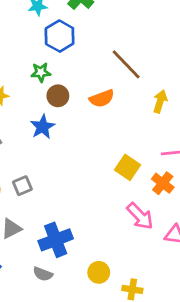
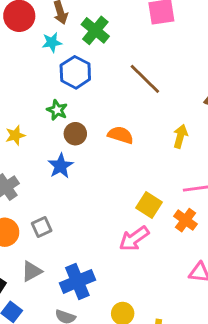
brown line: (126, 64) -> (145, 79), moved
green star: (41, 72) -> (57, 110), turned 30
orange semicircle: (102, 98) -> (121, 135), turned -140
pink arrow: (140, 216) -> (134, 239), moved, turned 100

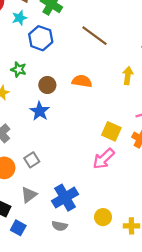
green star: (57, 110) -> (19, 70), moved

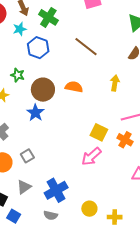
brown circle: (47, 85) -> (43, 90), size x1.5

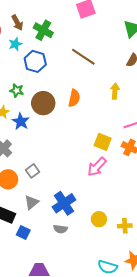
orange semicircle: (74, 87) -> (74, 98), turned 96
blue star: (35, 113) -> (21, 121), moved

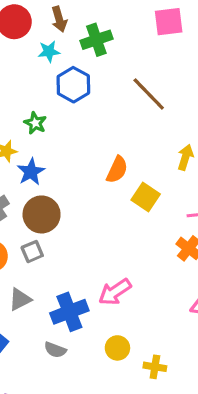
green cross: (43, 30) -> (96, 40), turned 30
orange semicircle: (74, 98) -> (117, 170), moved
brown circle: (43, 103) -> (42, 214), moved
yellow square: (103, 142) -> (146, 197), moved
pink arrow: (97, 167) -> (115, 292), moved

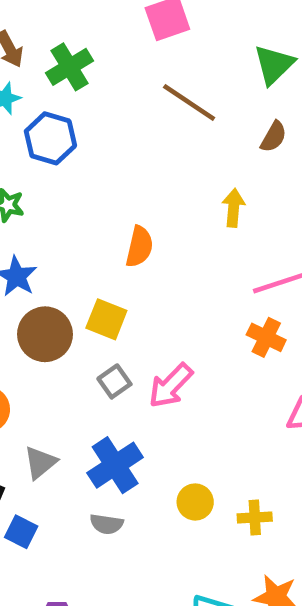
brown line: (149, 94) -> (189, 103), moved
yellow square: (146, 197) -> (106, 319), moved
gray square: (32, 252) -> (114, 381), moved
pink arrow: (115, 292) -> (171, 386), moved

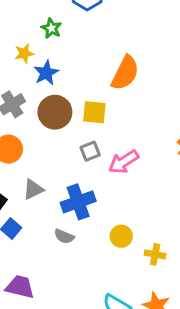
orange semicircle: (139, 247) -> (125, 73), size x1.4
yellow square: (106, 319) -> (94, 112), turned -30

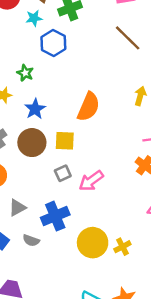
blue star: (46, 73) -> (35, 109), moved
gray semicircle: (64, 236) -> (31, 240), moved
yellow circle: (121, 236) -> (93, 243), size x1.6
yellow cross: (155, 254) -> (122, 247), moved, turned -35

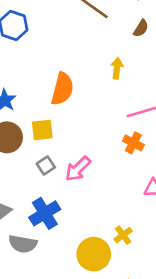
gray semicircle: (31, 240) -> (23, 244), size x1.5
yellow circle: (93, 243) -> (94, 254), moved

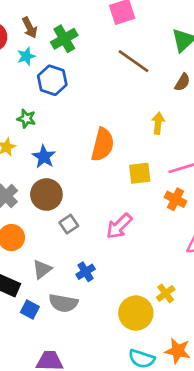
yellow square: (42, 130) -> (140, 173), moved
gray square: (46, 166) -> (69, 224), moved
blue cross: (45, 213) -> (86, 272), size x0.6

